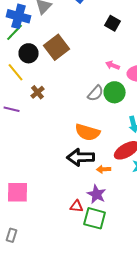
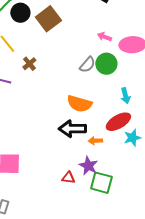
black circle: (29, 53) -> (20, 13), moved
green square: (95, 218) -> (101, 183), moved

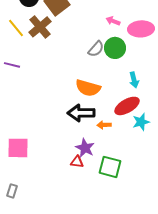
brown cross: (29, 64) -> (40, 27), moved, size x1.6
purple star: (88, 166) -> (85, 148), moved

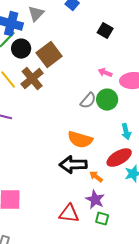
orange arrow: (104, 125) -> (96, 177), turned 40
purple star: (85, 148) -> (95, 200), moved
red triangle: (77, 162) -> (69, 214), size x1.5
green square: (110, 167) -> (102, 219), size x0.6

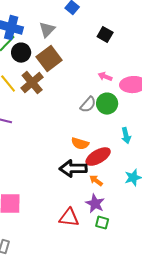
gray triangle: (36, 14) -> (47, 30), moved
orange semicircle: (80, 140) -> (80, 144), size x0.7
red ellipse: (119, 158) -> (98, 157), moved

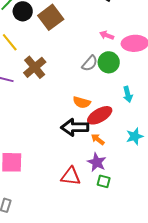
brown cross: (32, 83) -> (35, 67), moved

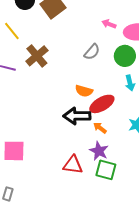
green circle: (109, 62) -> (125, 56), moved
green square: (104, 181) -> (106, 170), size x1.5

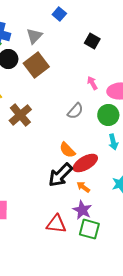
pink arrow: (109, 24) -> (92, 83), turned 40
orange semicircle: (84, 91) -> (67, 150), turned 30
black arrow: (77, 116) -> (60, 175), turned -44

